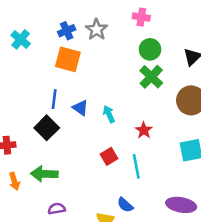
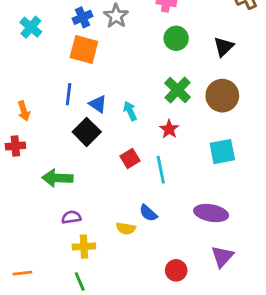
green cross: (151, 77) -> (178, 90), moved
black square: (47, 128) -> (87, 132), moved
orange arrow: (14, 181) -> (24, 111), moved

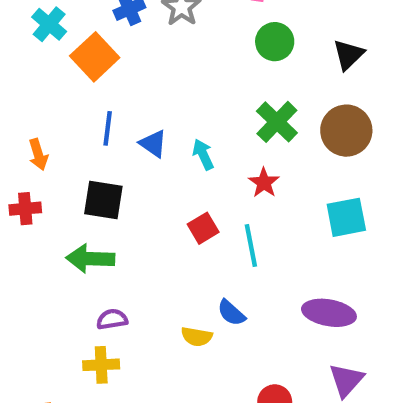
orange square: (84, 49) -> (95, 57), moved, turned 32
black square: (87, 132) -> (103, 200), moved, turned -36
yellow cross: (84, 247) -> (101, 365), moved

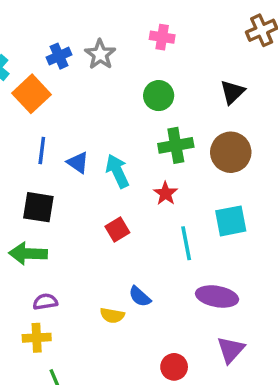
green circle: (275, 42) -> (159, 96), moved
green cross: (277, 122) -> (176, 145), turned 36
cyan arrow: (203, 154) -> (117, 171), size x1.4
cyan line: (251, 246) -> (186, 243), moved

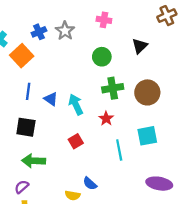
black triangle: (232, 92) -> (140, 46), moved
green arrow: (28, 254) -> (34, 161), moved
purple ellipse: (217, 296) -> (159, 184), moved
purple semicircle: (45, 302) -> (22, 187), moved, turned -32

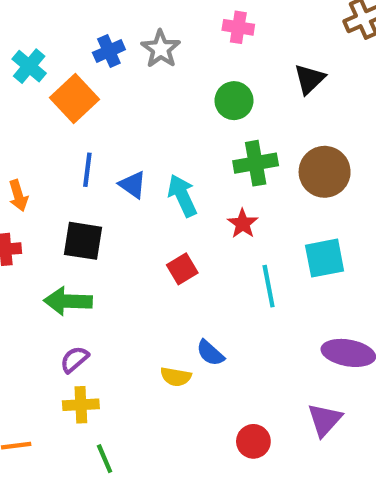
green arrow: (34, 161) -> (68, 301), moved

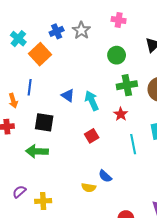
blue line: (87, 170) -> (30, 87), moved
purple semicircle: (74, 359) -> (19, 192), moved

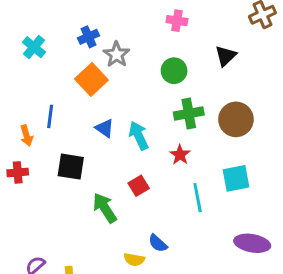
gray star: (81, 30) -> (117, 54), moved
orange square: (40, 54) -> (91, 80), moved
green arrow: (37, 151) -> (105, 208), moved, turned 55

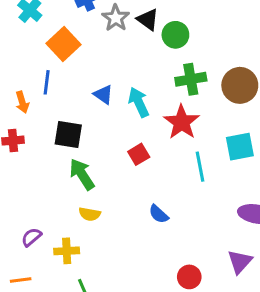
black triangle: (226, 56) -> (148, 19), moved, turned -40
orange square: (91, 80) -> (64, 44), moved
red star: (180, 155) -> (182, 122), size x1.6
green arrow: (105, 208) -> (82, 174), moved
yellow semicircle: (134, 259) -> (90, 214), moved

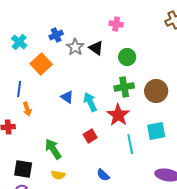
green circle: (175, 35) -> (127, 57), moved
blue line: (47, 82) -> (19, 89), moved
orange arrow: (22, 102) -> (27, 109), moved
black square: (68, 134) -> (23, 169), moved

